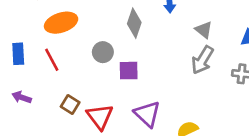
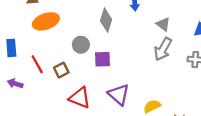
red line: (52, 60) -> (37, 64), moved
brown square: (70, 104) -> (61, 70), moved, turned 32
red triangle: (100, 117) -> (80, 98), turned -30

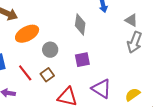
gray circle: (81, 45) -> (50, 50), moved

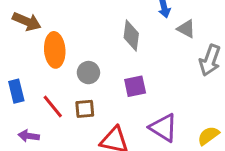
gray triangle: (131, 20) -> (186, 29), moved
orange ellipse: (27, 34) -> (55, 50), turned -65
brown square: (47, 75) -> (85, 109), turned 32

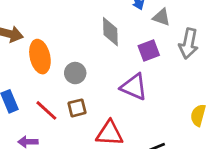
purple square: (135, 86) -> (149, 50), moved
purple triangle: (163, 128) -> (134, 87), moved
yellow semicircle: (208, 136) -> (198, 115), turned -30

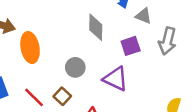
gray circle: (75, 73) -> (75, 67), moved
brown square: (77, 108) -> (62, 96), turned -36

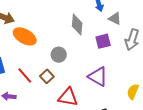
orange ellipse: (30, 48) -> (25, 36), turned -55
purple triangle: (116, 79) -> (98, 77), moved

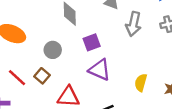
purple square: (103, 41) -> (92, 42), moved

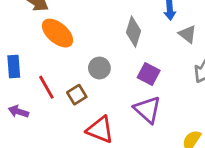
purple square: (92, 42) -> (149, 74), turned 30

